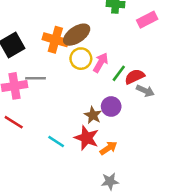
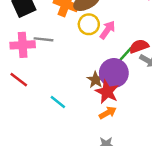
green line: (119, 73) -> (126, 54), moved
purple circle: (111, 106) -> (114, 73), size x1.5
red star: (87, 138) -> (107, 92), moved

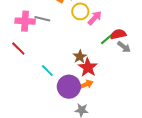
purple circle: (114, 73) -> (69, 87), moved

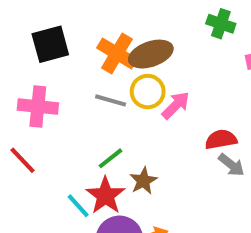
gray line: (42, 19) -> (111, 100), moved
green line: (107, 39) -> (111, 158), moved
red star: (88, 67) -> (105, 196), moved

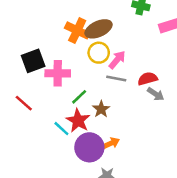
black square: (50, 44) -> (33, 61), moved
gray line: (111, 100) -> (116, 78), moved
pink cross: (38, 106) -> (58, 73), moved

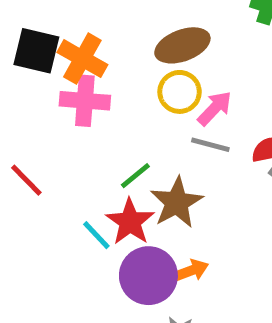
orange cross: (77, 30) -> (82, 59), moved
black square: (33, 61) -> (36, 51), moved, turned 30
pink cross: (58, 73) -> (85, 101), moved
brown star: (101, 109) -> (177, 202), size x1.5

